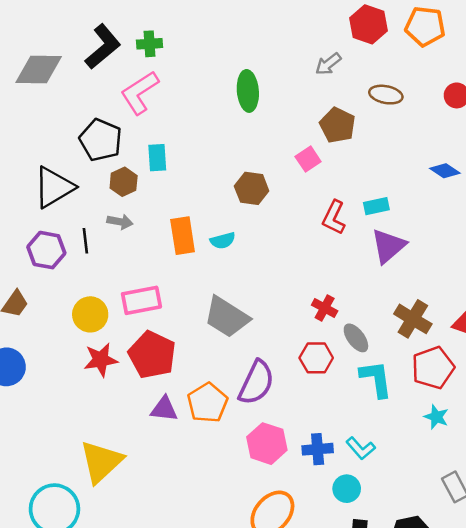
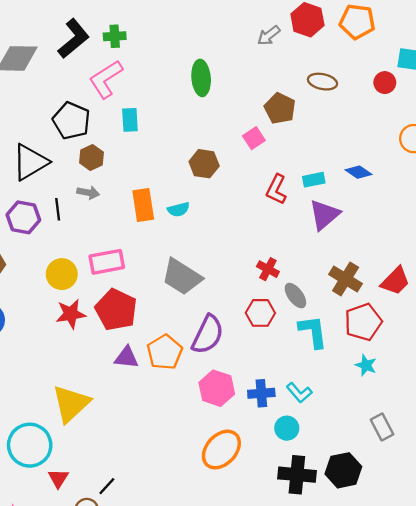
gray arrow: (328, 64) -> (269, 35), moved
cyan rectangle: (157, 158) -> (130, 120), moved
blue diamond: (445, 171) -> (359, 172), moved

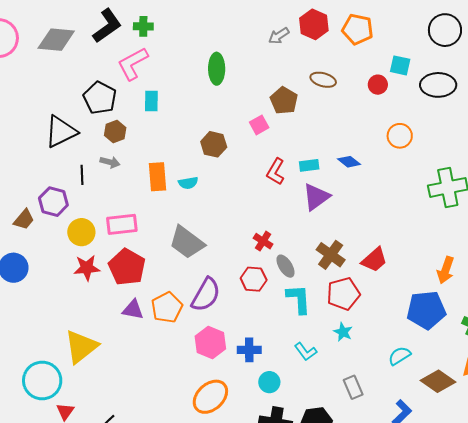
purple hexagon: (23, 217) -> (53, 202), moved
cyan L-shape: (299, 393) -> (306, 352), moved

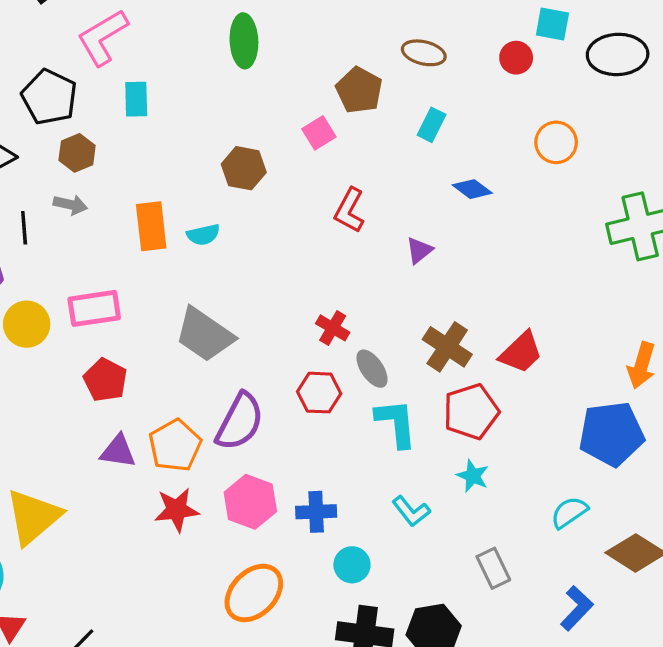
cyan rectangle: (309, 165) -> (432, 125), moved, turned -54
purple triangle: (316, 197) -> (419, 250), size x0.6
red pentagon: (127, 267) -> (105, 380), size x0.7
red star: (87, 268) -> (177, 510), moved

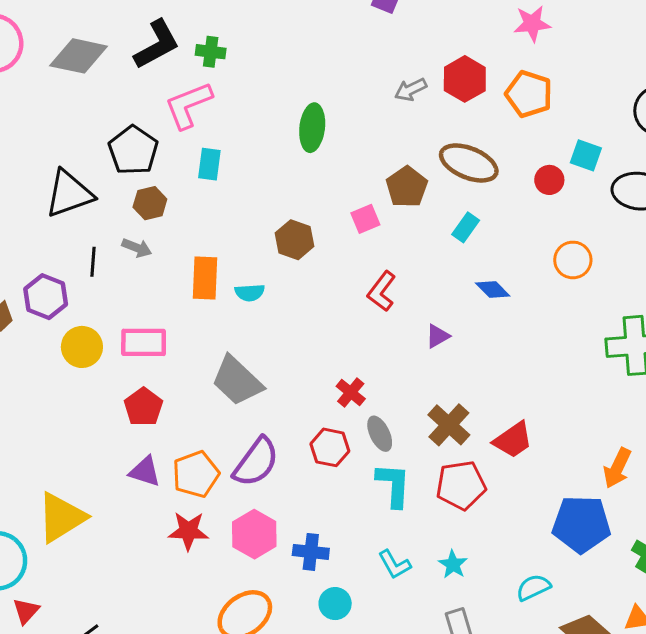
brown ellipse: (424, 53) -> (469, 163), size x1.5
cyan star: (473, 476) -> (453, 564), moved

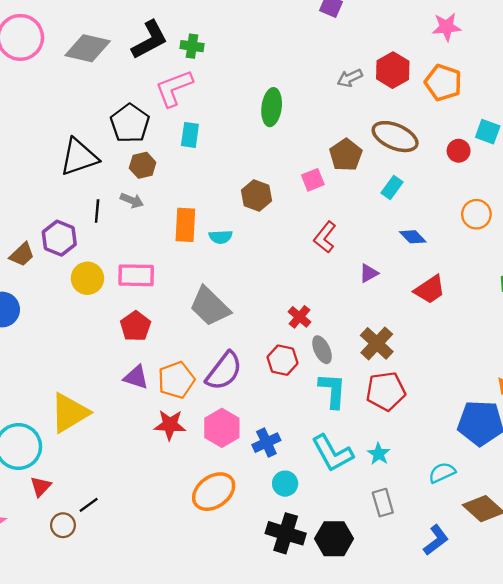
red trapezoid: (513, 440) -> (430, 290), moved
blue cross: (311, 552) -> (266, 443), turned -32
cyan L-shape: (394, 564) -> (332, 453), size x1.6

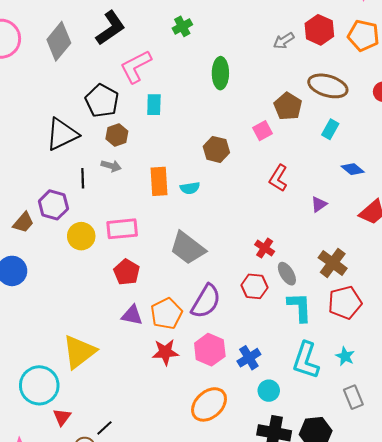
green cross: (192, 46) -> (182, 26), moved, turned -30
gray diamond: (88, 48) -> (59, 41), turned -57
cyan L-shape: (332, 453) -> (306, 360), turned 54

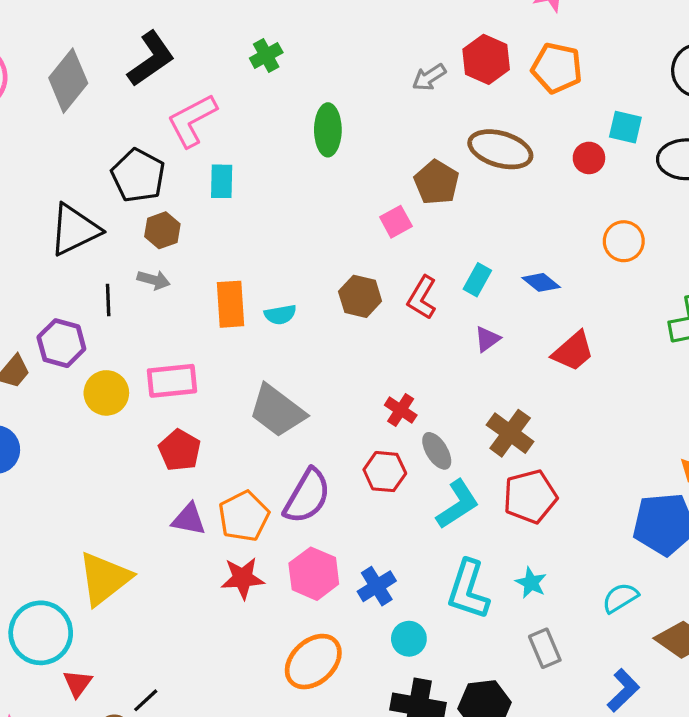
cyan rectangle: (330, 129) -> (477, 280), moved
brown hexagon: (216, 149) -> (360, 296), moved
cyan L-shape: (300, 307) -> (458, 504), turned 60

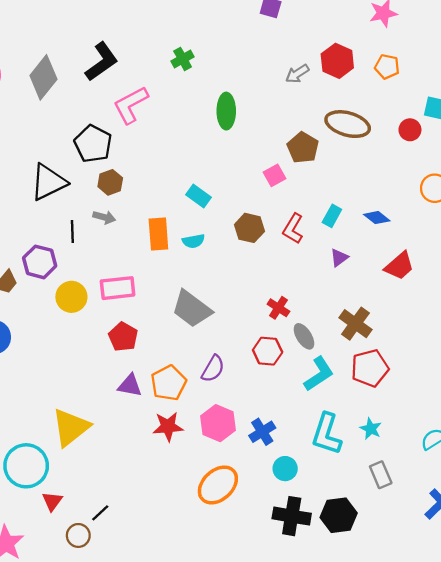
orange pentagon: (557, 68) -> (387, 67), size x0.7
cyan rectangle: (222, 181) -> (198, 196), moved, turned -55
purple semicircle: (307, 496) -> (213, 369), size x0.7

